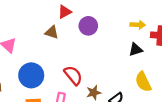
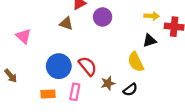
blue circle: (31, 75) -> (59, 66), moved
yellow semicircle: (143, 82) -> (136, 62), moved

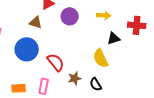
yellow arrow: (152, 16) -> (104, 15), moved
blue circle: (59, 66) -> (27, 49), moved
black semicircle: (130, 90) -> (96, 84), turned 96

